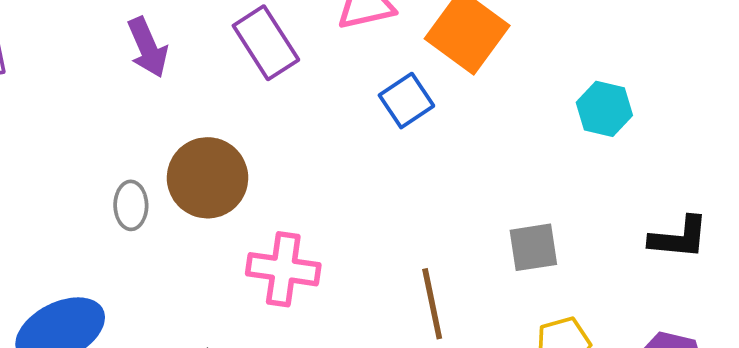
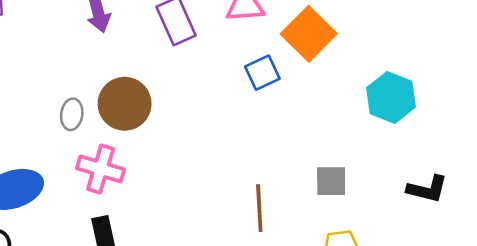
cyan hexagon: (604, 109) -> (391, 97), size x1.4
pink cross: (283, 269) -> (101, 169), moved

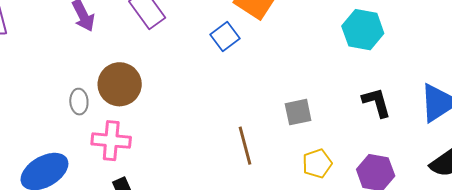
cyan hexagon: (391, 97) -> (363, 30), moved
black L-shape: (427, 189) -> (377, 102), turned -108

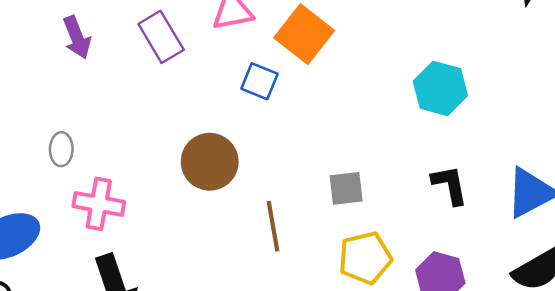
blue square: (225, 36) -> (259, 81), turned -36
brown circle: (120, 84) -> (210, 162), moved
yellow pentagon: (317, 164) -> (365, 258), size x1.4

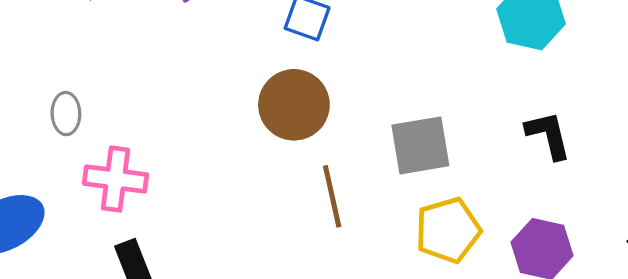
brown circle: (210, 162) -> (294, 105), moved
gray square: (346, 188) -> (420, 145), size x1.4

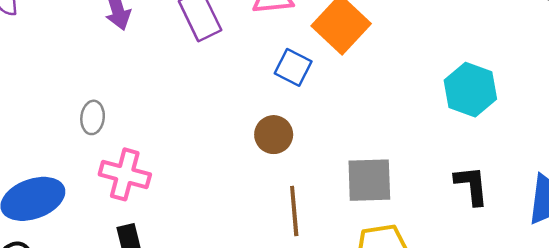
brown circle: (294, 105) -> (274, 135), size x0.7

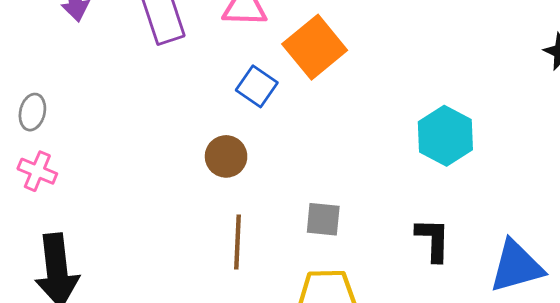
pink cross: (125, 174) -> (37, 171), moved, size x0.7
gray square: (369, 180) -> (323, 219), size x0.7

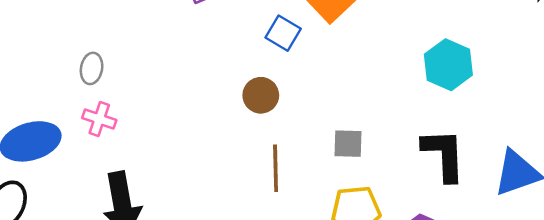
black L-shape: (433, 240) -> (444, 155), size x1.4

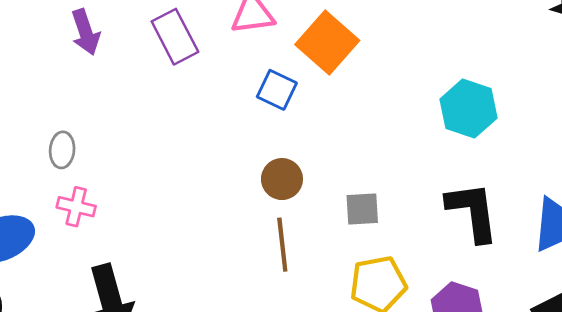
brown circle: (261, 95) -> (282, 179), moved

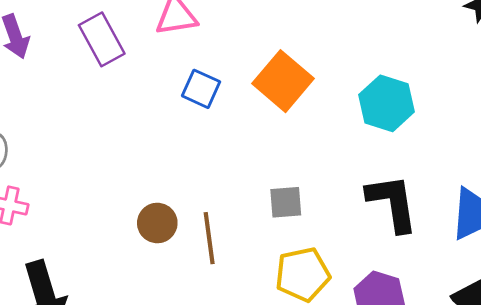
orange square: (327, 42) -> (283, 81), moved
brown circle: (282, 179) -> (157, 223), moved

